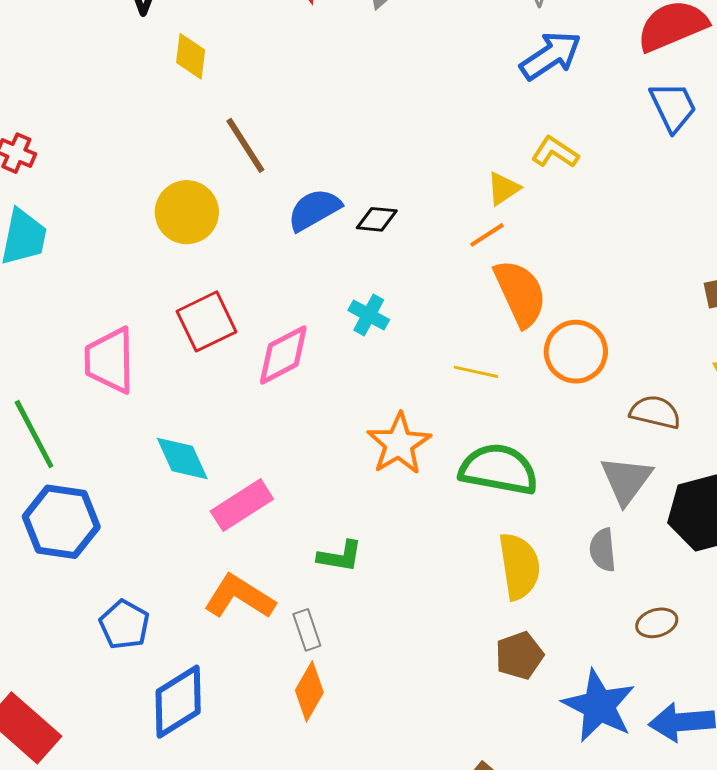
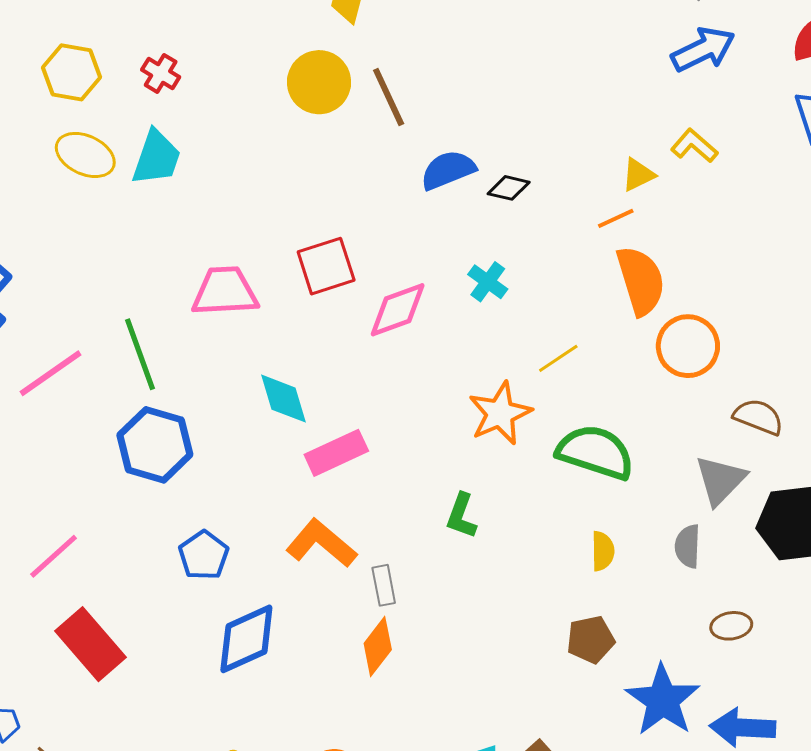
yellow circle: (187, 212) -> (319, 82), moved
pink trapezoid: (110, 360) -> (225, 291), turned 80
yellow line: (476, 372) -> (558, 358), moved, turned -54
green L-shape: (340, 556) -> (461, 516), moved, turned 93
yellow semicircle: (519, 566) -> (603, 551), size x0.6

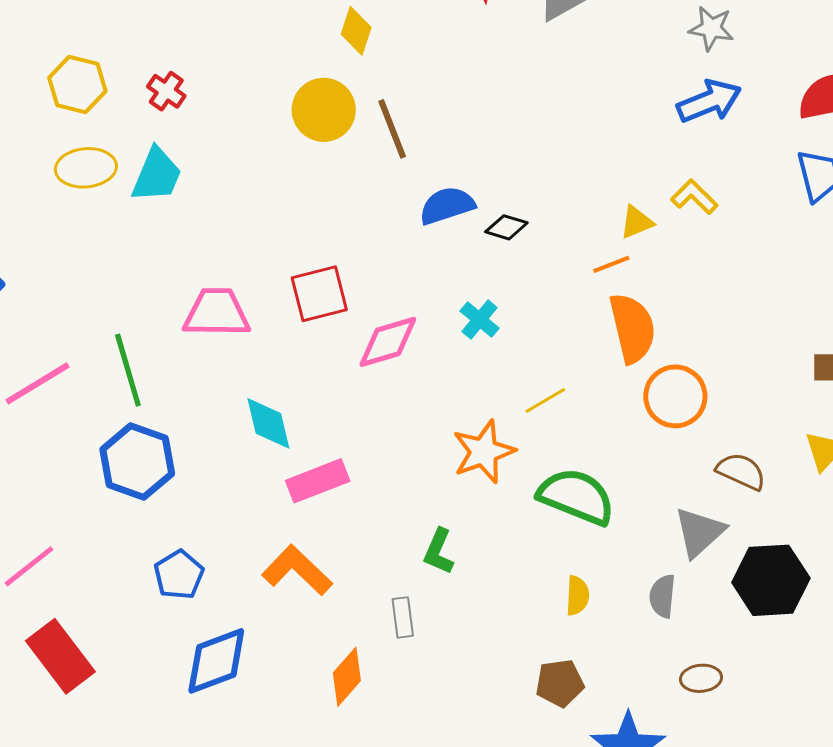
yellow ellipse: (85, 155) -> (86, 168), turned -34
gray rectangle: (384, 585) -> (403, 617), moved

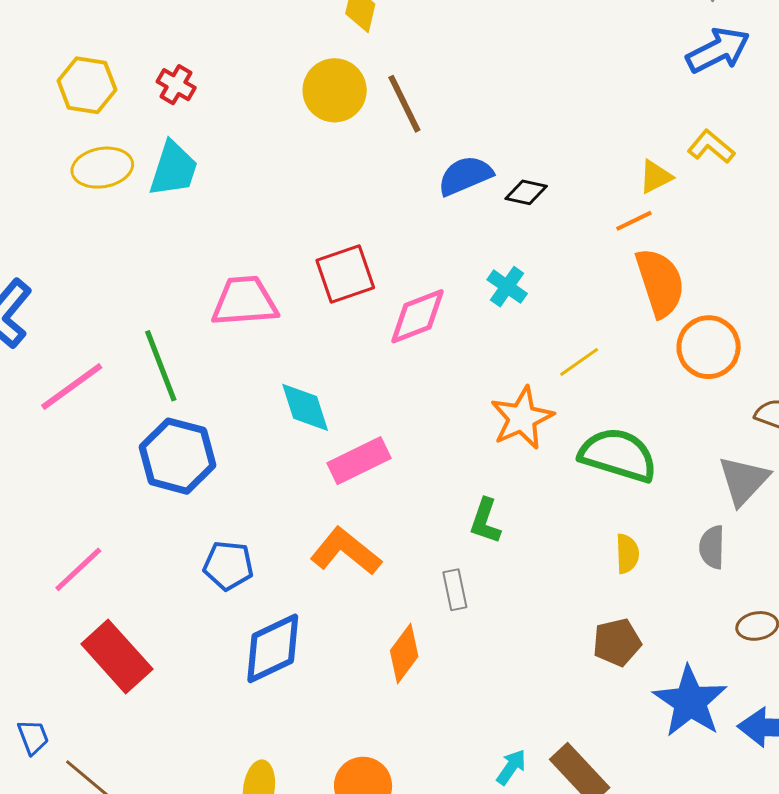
blue pentagon: (179, 575) -> (228, 566), turned -30

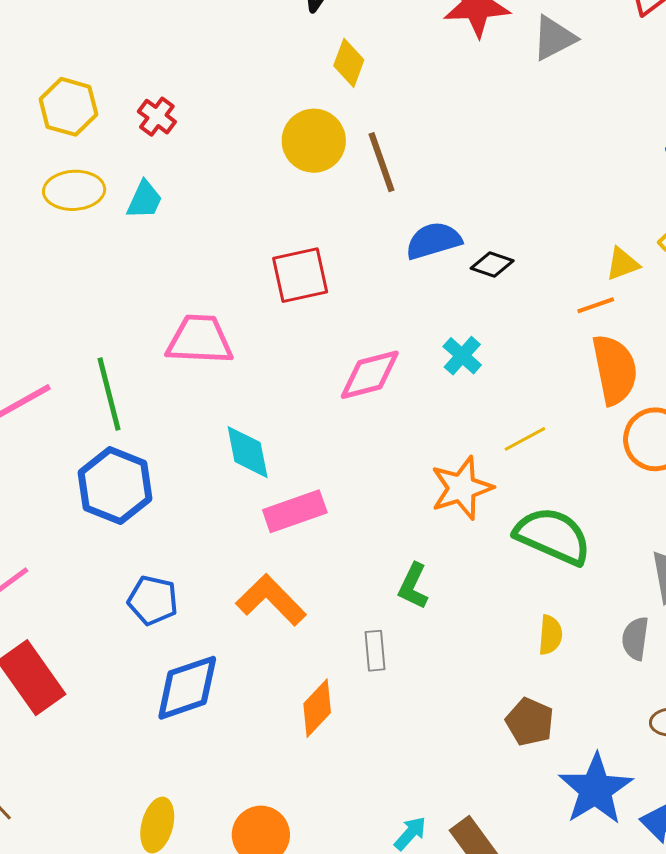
cyan trapezoid: (173, 169) -> (145, 200), size x0.7
red square: (345, 274) -> (300, 275), moved
brown pentagon: (617, 642) -> (530, 722), turned 30

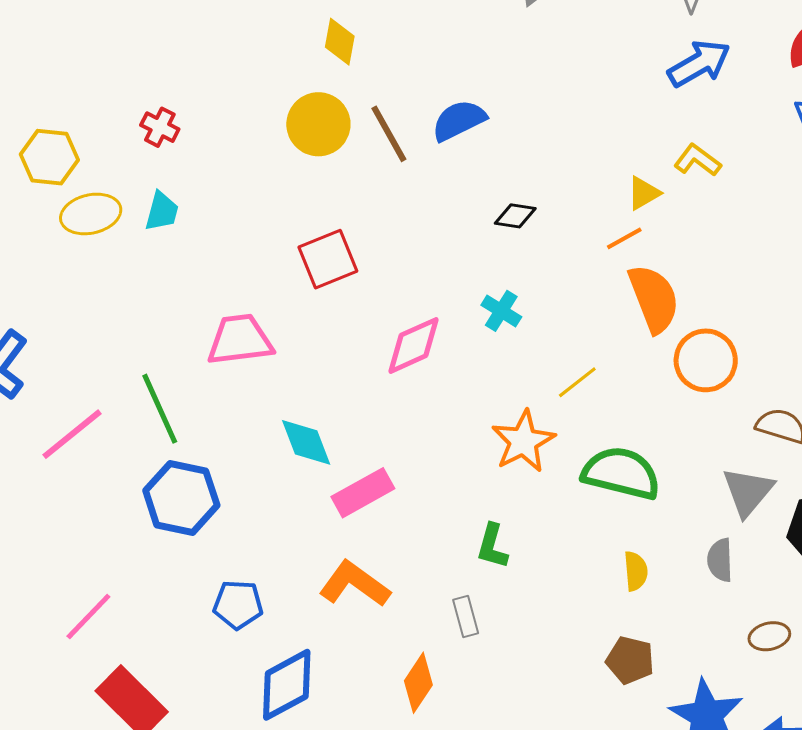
yellow hexagon: (68, 107) -> (49, 157), moved
blue semicircle: (434, 241) -> (459, 120), moved

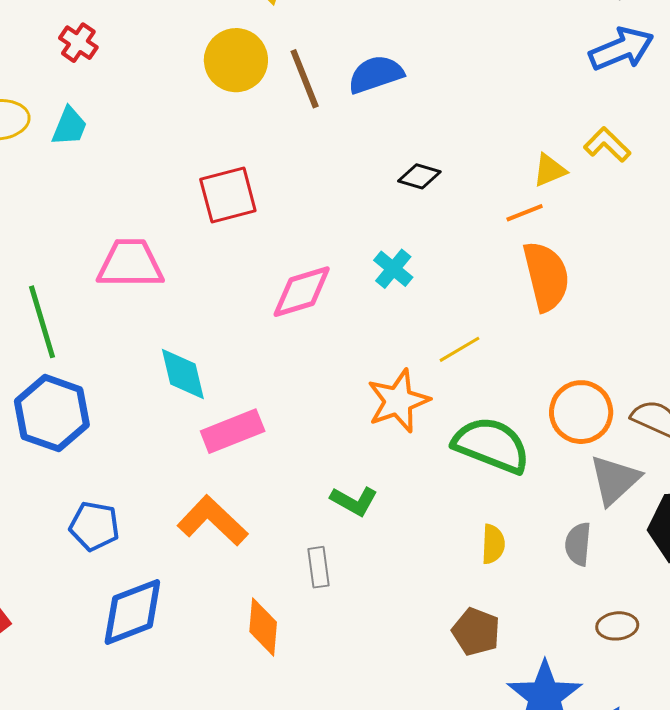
orange circle: (706, 360) -> (581, 412), moved
green L-shape: (492, 546) -> (354, 501), turned -84
orange diamond: (418, 683) -> (263, 627), turned -36

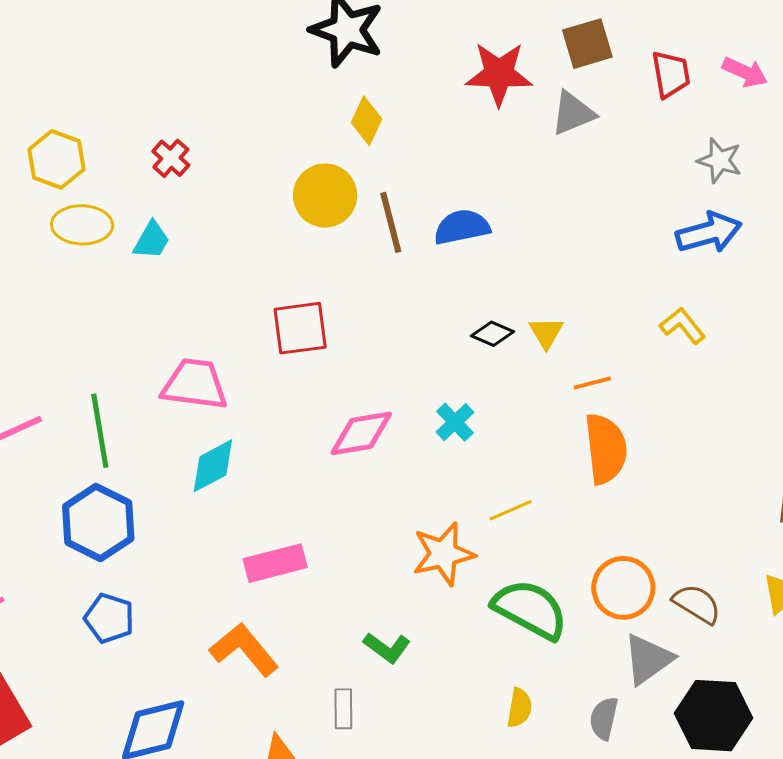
yellow triangle: (550, 170) -> (546, 333), moved, turned -45
cyan diamond: (183, 374) -> (213, 466), moved, turned 68
blue pentagon: (94, 526) -> (109, 618), moved

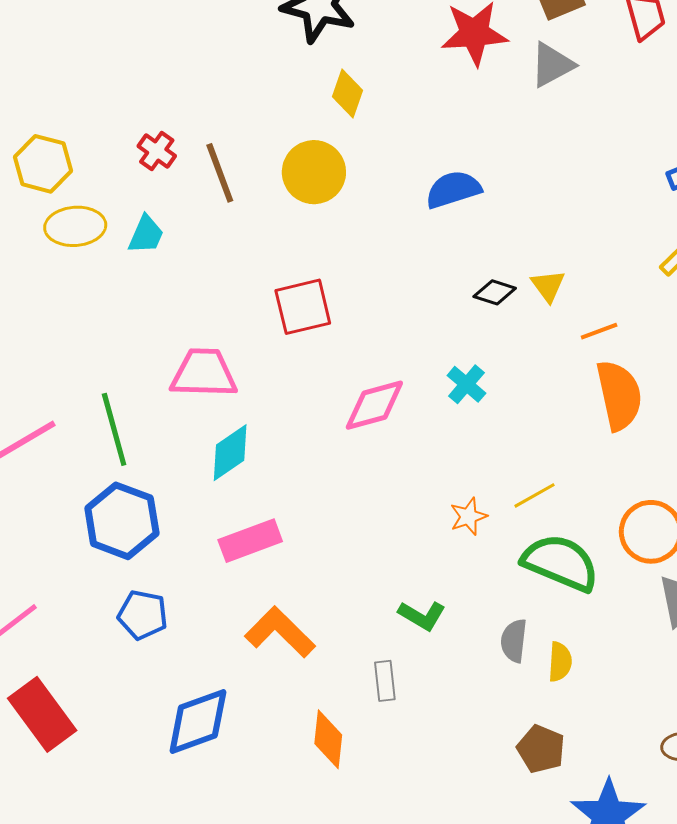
brown line: (391, 222) -> (220, 173), moved
yellow line: (511, 510) -> (534, 495), moved
orange star: (443, 554) -> (468, 516), size x0.6
pink rectangle: (275, 563) -> (250, 541), moved
gray semicircle: (604, 718) -> (514, 641), moved

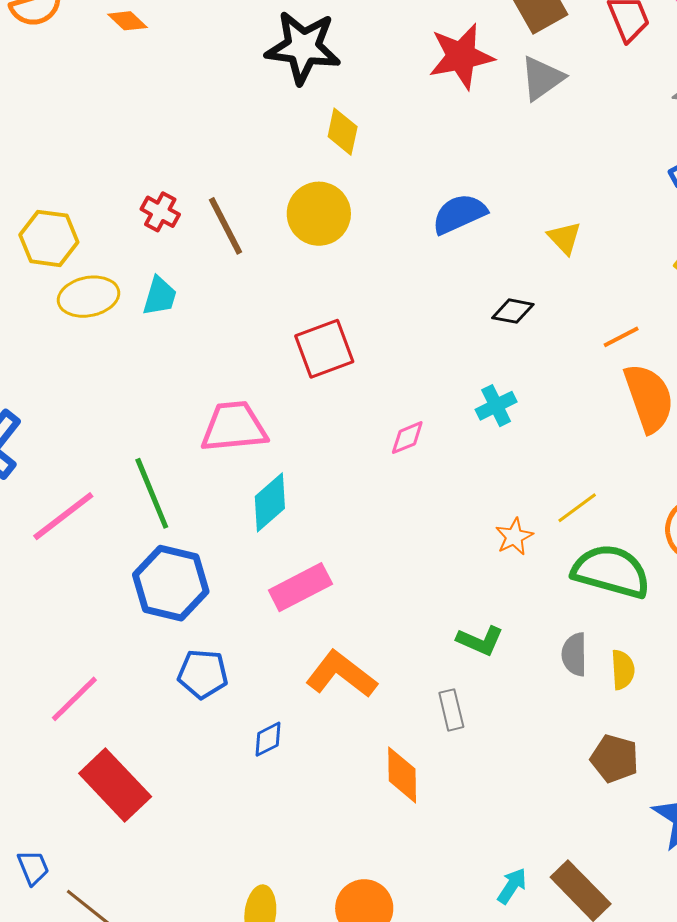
yellow triangle: (548, 286) -> (564, 238), moved
cyan cross: (466, 384) -> (496, 406), turned 30
pink diamond: (374, 405) -> (407, 438), size x0.6
blue diamond: (198, 721) -> (268, 739), moved, size x0.5

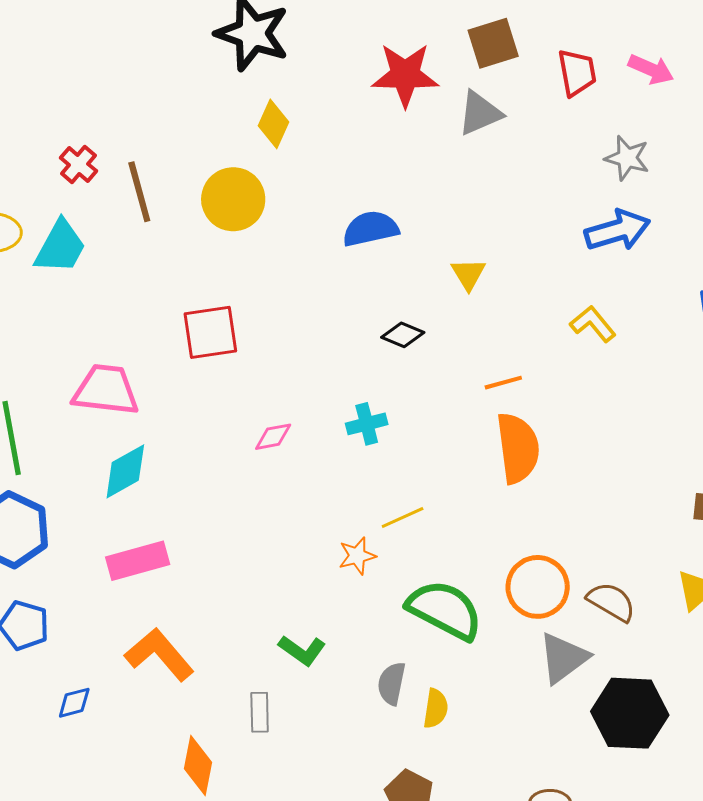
cyan trapezoid: (160, 296) -> (60, 247), size x1.4
yellow line: (577, 508) -> (403, 517), moved

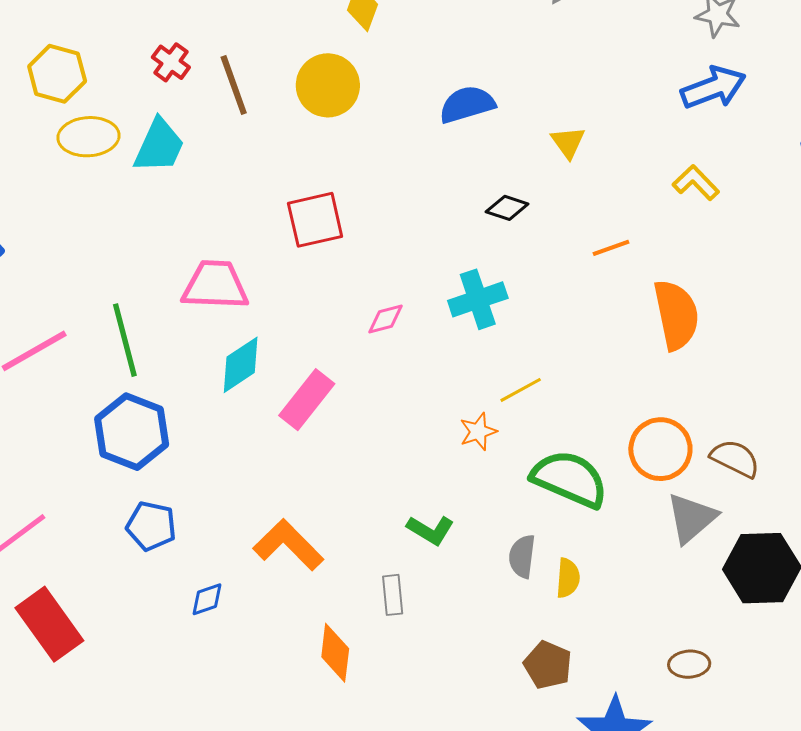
cyan cross: (367, 424) -> (478, 299), size x1.4
orange semicircle: (518, 448) -> (676, 315), moved
pink rectangle: (138, 561) -> (307, 400), moved, turned -32

